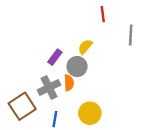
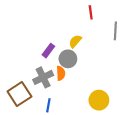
yellow circle: (90, 113) -> (99, 100), moved

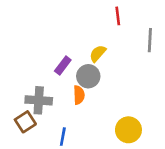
gray cross: (43, 77) -> (39, 100), moved, turned 30
brown square: (19, 94) -> (25, 122), size x0.7

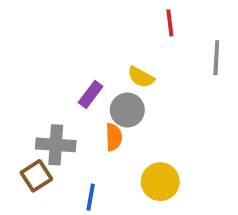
yellow semicircle: (98, 53) -> (141, 77), turned -102
yellow circle: (128, 130) -> (160, 182), moved

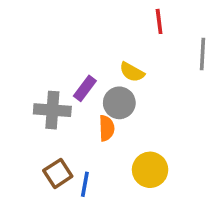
gray cross: (56, 145) -> (52, 110), moved
brown square: (36, 176) -> (58, 173), moved

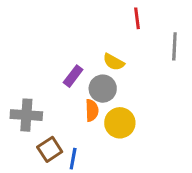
gray cross: (52, 110) -> (26, 115), moved
yellow circle: (150, 170) -> (120, 123), moved

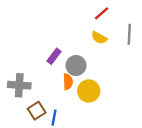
red line: (137, 18) -> (101, 13), turned 56
yellow semicircle: (114, 62) -> (99, 38), moved

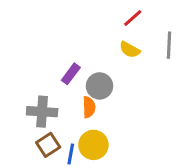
gray cross: (19, 85) -> (42, 112), moved
yellow circle: (89, 91) -> (93, 145), moved

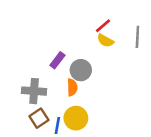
red line: (133, 18) -> (103, 26), moved

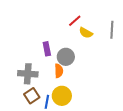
red line: (103, 26) -> (75, 21), moved
purple rectangle: (57, 60) -> (47, 49), turned -48

